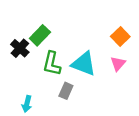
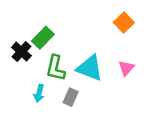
orange square: (120, 36) -> (124, 23), moved
cyan arrow: (27, 104) -> (39, 93), moved

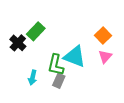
orange square: (124, 23) -> (103, 35), moved
green L-shape: (56, 68) -> (56, 65), moved

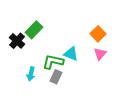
cyan triangle: (75, 57) -> (71, 54), size x0.7
green L-shape: (56, 65) -> (53, 62), turned 90

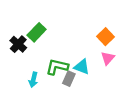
cyan triangle: (71, 54) -> (82, 67), moved
gray rectangle: (56, 77) -> (69, 79), moved

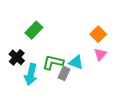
black cross: (18, 44) -> (17, 57), moved
cyan arrow: (33, 80) -> (31, 74), size x1.5

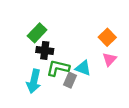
black cross: (17, 57) -> (45, 50), moved, turned -35

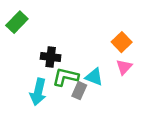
green rectangle: (37, 33) -> (17, 22), moved

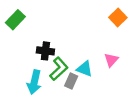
orange square: (122, 42) -> (118, 17), moved
green L-shape: (66, 77) -> (59, 69), turned 125

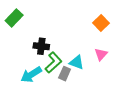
orange square: (118, 17) -> (101, 23), moved
cyan arrow: (34, 82) -> (31, 75), turned 45

